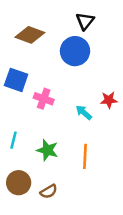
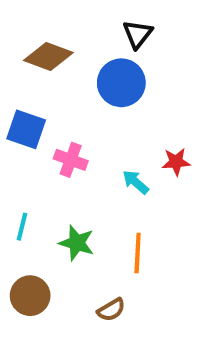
brown semicircle: (49, 191) -> (111, 310), moved

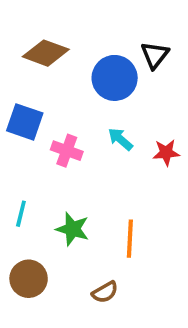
black triangle: (138, 34) -> (155, 55), moved
cyan arrow: (136, 182) -> (120, 139), moved

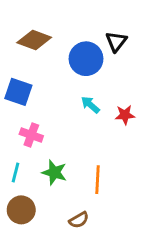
pink cross: (67, 151) -> (31, 135), moved
cyan line: (21, 214) -> (15, 172), moved

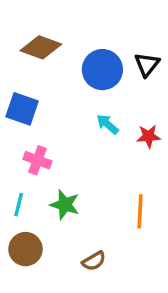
black triangle: (116, 41) -> (147, 64), moved
orange line: (98, 180) -> (140, 211), moved

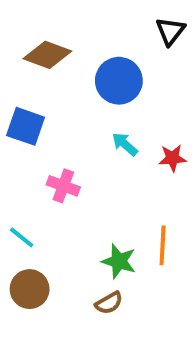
black triangle: (147, 64) -> (170, 31), moved
pink cross: (37, 160) -> (63, 186), moved
cyan line: (19, 205) -> (22, 237), turned -65
green star: (65, 205) -> (119, 261), moved

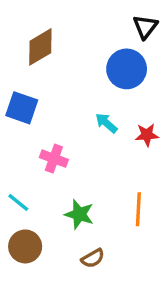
brown diamond: (47, 55) -> (40, 47), turned -51
blue circle: (119, 81) -> (127, 69), moved
green star: (119, 261) -> (79, 214), moved

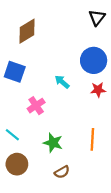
blue circle: (127, 69) -> (94, 60), moved
cyan arrow: (106, 123) -> (62, 82), moved
pink cross: (54, 159) -> (36, 106), turned 36

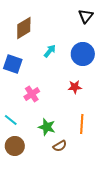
cyan arrow: (62, 82) -> (50, 51), moved, turned 88
red star: (98, 90) -> (75, 87), moved
brown semicircle: (62, 172) -> (60, 146), moved

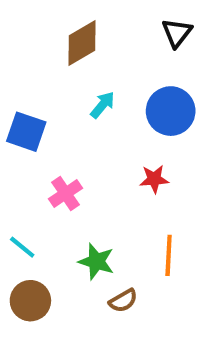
brown diamond: (24, 28) -> (82, 43), moved

